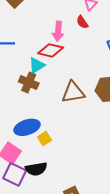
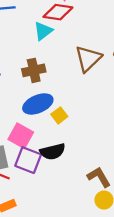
brown cross: (29, 82) -> (34, 70), moved, turned -30
brown triangle: (73, 92) -> (88, 59), turned -30

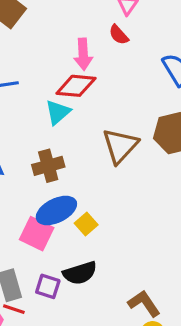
pink square: (21, 136) -> (37, 234), moved
purple square: (28, 160) -> (48, 286), size x0.7

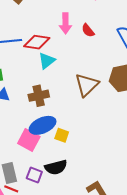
red semicircle: (119, 35) -> (88, 30), moved
red diamond: (76, 86) -> (37, 42), moved
yellow square: (86, 224) -> (62, 135), turned -32

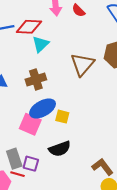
purple square: (34, 175) -> (31, 164), moved

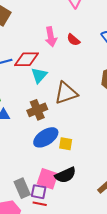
brown triangle: (82, 64) -> (66, 93), moved, turned 35
pink square: (30, 124) -> (48, 179), moved
red line: (18, 174) -> (40, 204), moved

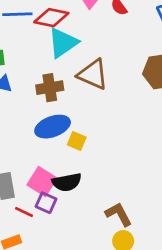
cyan triangle: (39, 75) -> (63, 43), size x1.4
brown triangle: (66, 93) -> (93, 74), turned 30
purple square: (39, 192) -> (46, 203), moved

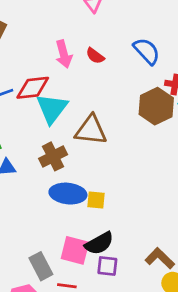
blue ellipse: (53, 127) -> (68, 194), turned 44
purple square: (46, 203) -> (107, 266), moved

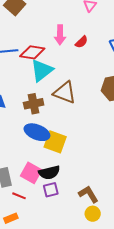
red semicircle: (95, 56) -> (81, 42), turned -96
yellow square: (96, 200) -> (55, 142), size x1.6
purple square: (107, 266) -> (51, 190), turned -35

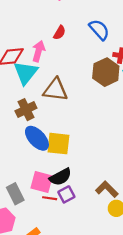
pink arrow: (60, 35) -> (39, 51), moved, turned -150
blue ellipse: (37, 132) -> (37, 138), turned 40
red line: (19, 196) -> (50, 198), moved

